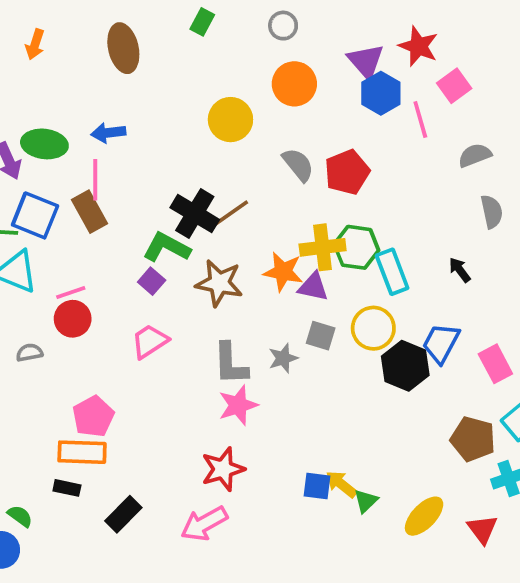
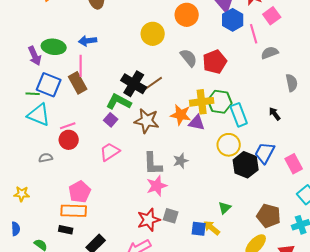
gray semicircle: (475, 155) -> (270, 53), moved
gray square: (321, 336) -> (171, 216), moved
brown pentagon: (473, 439) -> (269, 216), moved
green triangle: (366, 501) -> (225, 208), moved

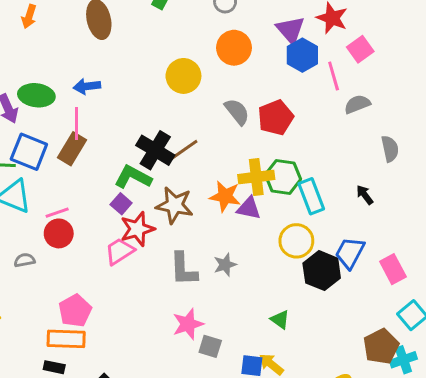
brown rectangle: (78, 83) -> (72, 149), turned 60
pink star: (157, 186) -> (188, 324), moved
green triangle: (225, 208) -> (280, 320), moved, turned -40
brown pentagon: (269, 216) -> (381, 346), moved, turned 30
red star: (149, 220) -> (137, 229), moved

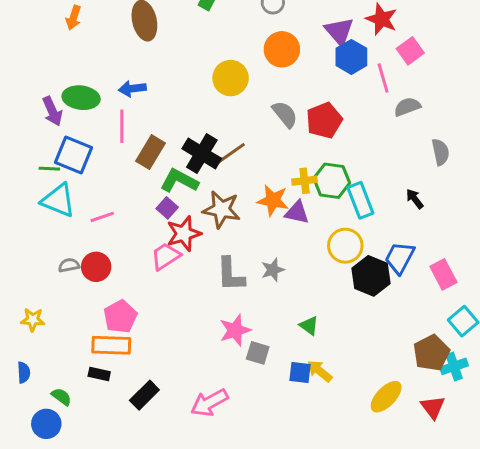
brown rectangle: (72, 149) -> (150, 152), moved
yellow cross: (256, 177) -> (305, 181), size x0.7
red circle: (59, 233) -> (96, 267), moved
green triangle: (280, 320) -> (309, 326), moved

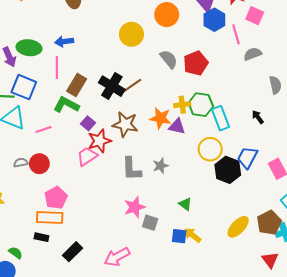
pink square: (410, 51) -> (255, 16), turned -30
green L-shape: (179, 181) -> (66, 105), moved
yellow ellipse: (386, 397) -> (238, 227), moved

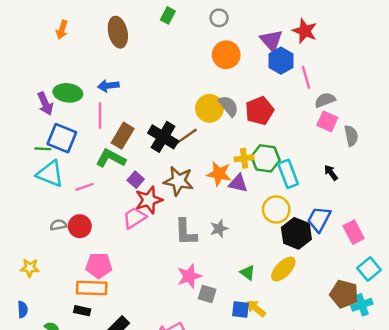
pink square: (255, 16) -> (327, 121), moved
yellow circle: (131, 34) -> (210, 108), moved
pink pentagon: (56, 198) -> (99, 265), turned 30
brown pentagon: (269, 223) -> (344, 294), turned -30
yellow ellipse: (238, 227) -> (283, 269), moved

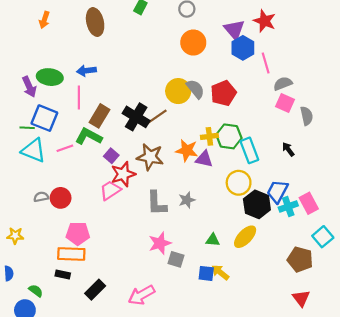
pink line: (85, 187) -> (65, 148), moved
green triangle: (248, 273) -> (213, 240), turned -32
cyan cross: (362, 305) -> (288, 207), moved

